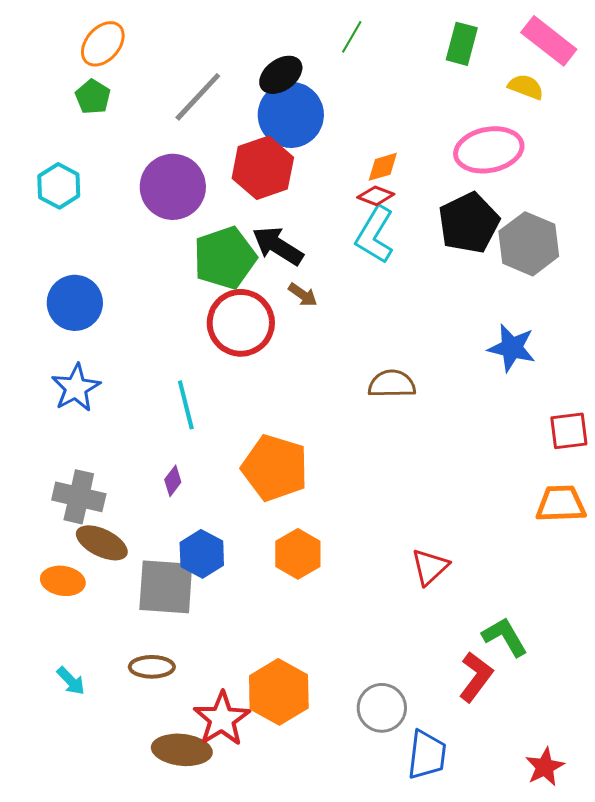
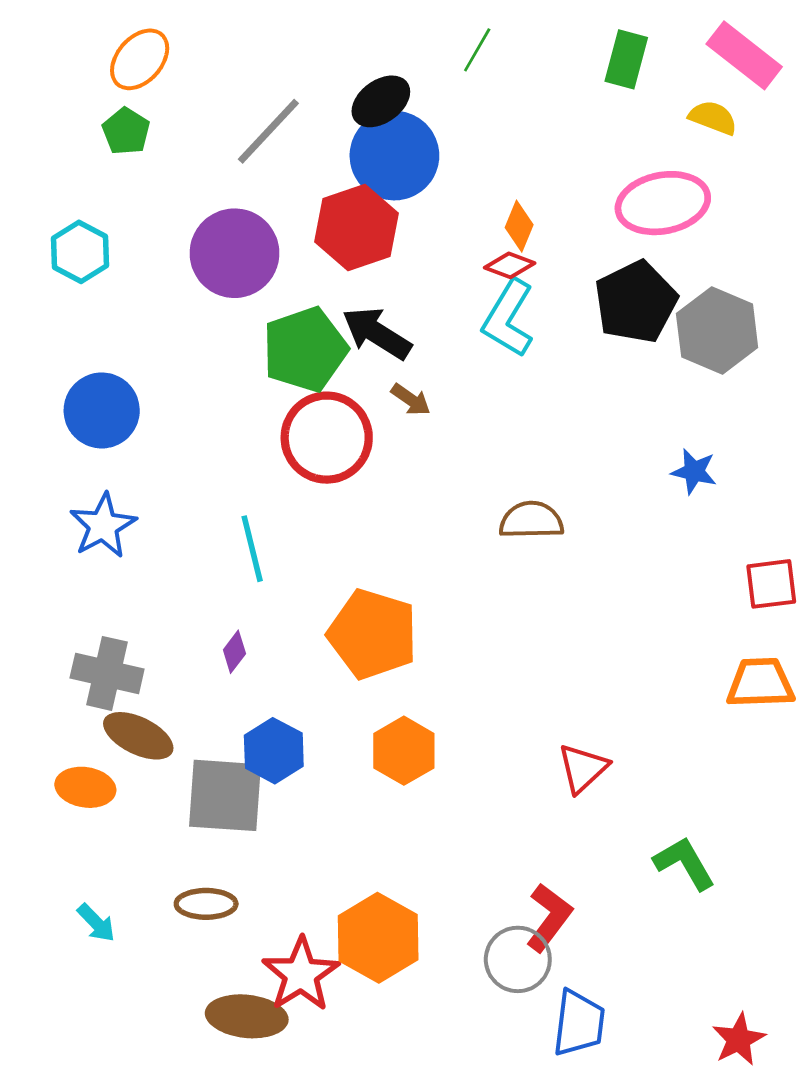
orange diamond: (383, 167) -> (519, 226), turned -51
blue star: (512, 348) -> (694, 471), size x0.7
red L-shape: (476, 677) -> (549, 917), moved

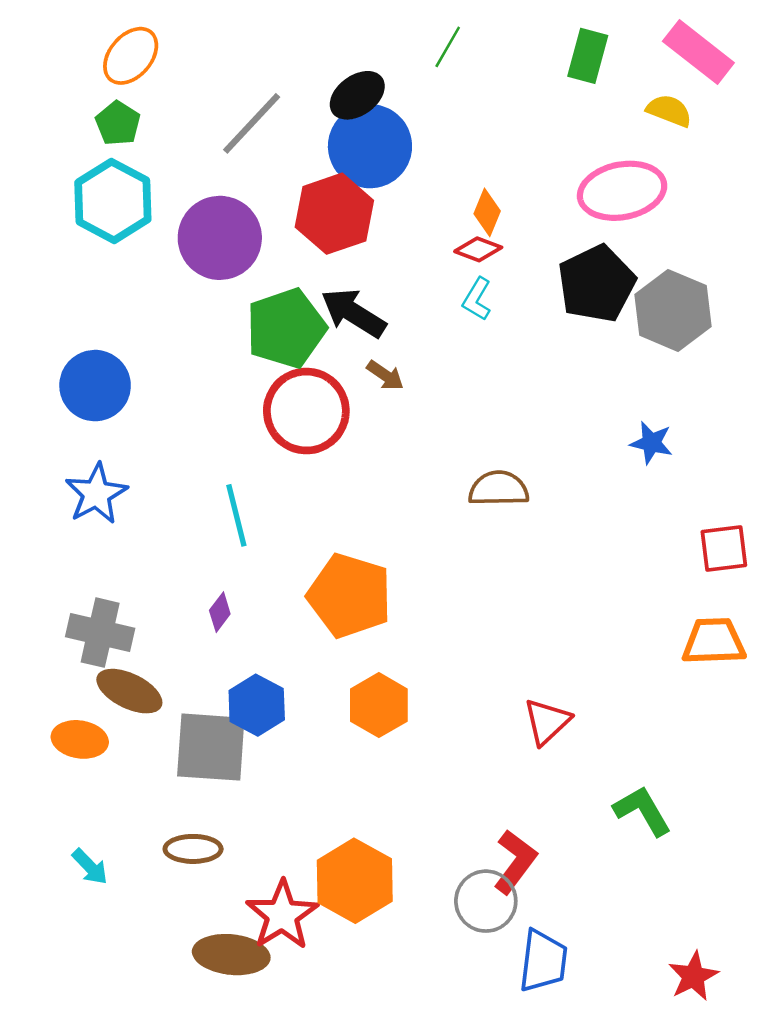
cyan hexagon: (80, 252) -> (113, 201), moved, size x1.4
cyan L-shape: (508, 318) -> (477, 299), size x0.6

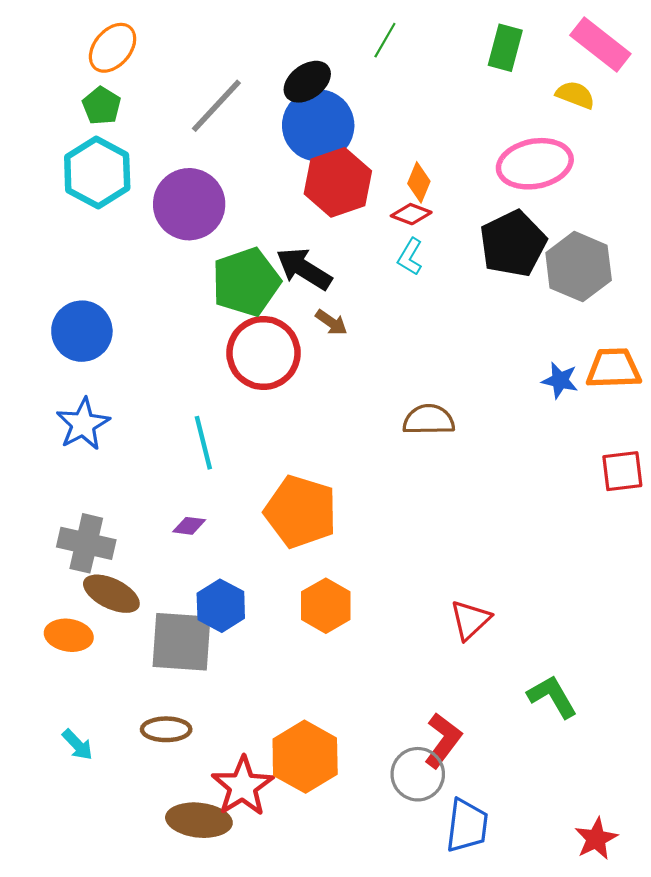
red hexagon: (334, 214) -> (338, 182), moved
purple diamond: (220, 612) -> (189, 526), turned 60
orange trapezoid: (714, 641) -> (614, 368), moved

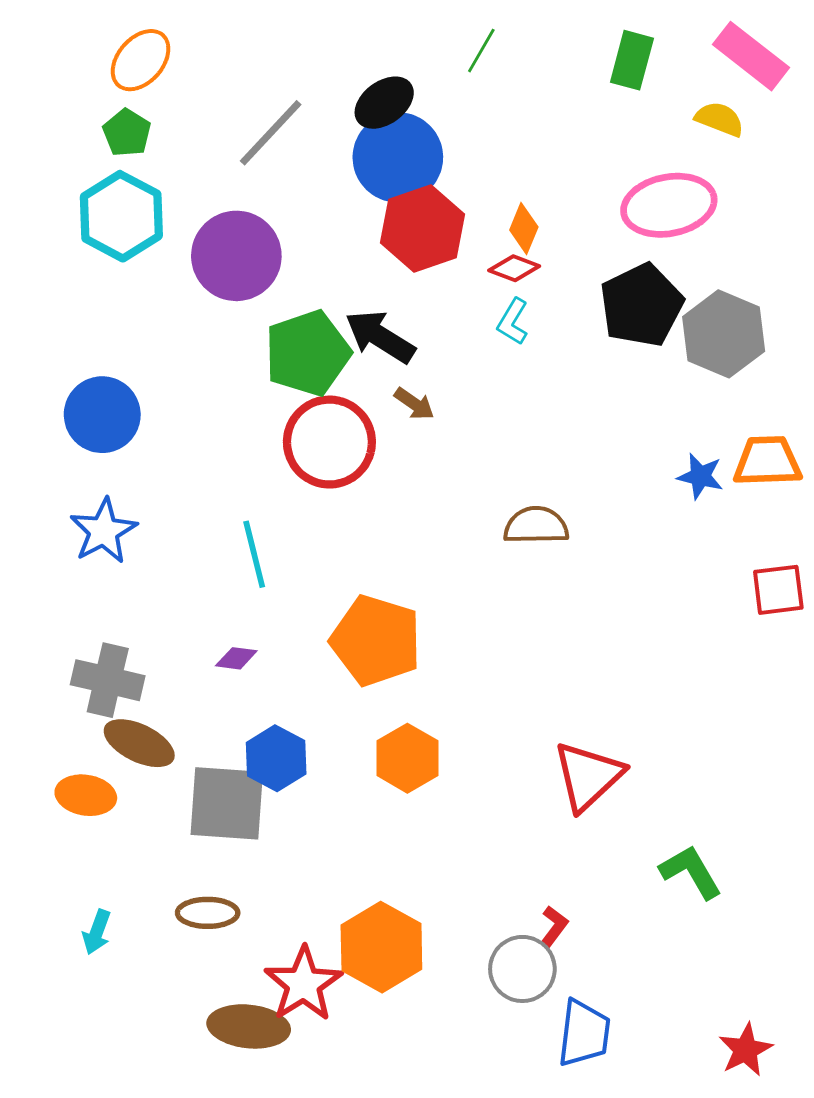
red triangle: (470, 620) -> (588, 776), size x1.4
red L-shape: (443, 740) -> (554, 927), size x0.6
cyan arrow: (78, 745) -> (97, 932), turned 64

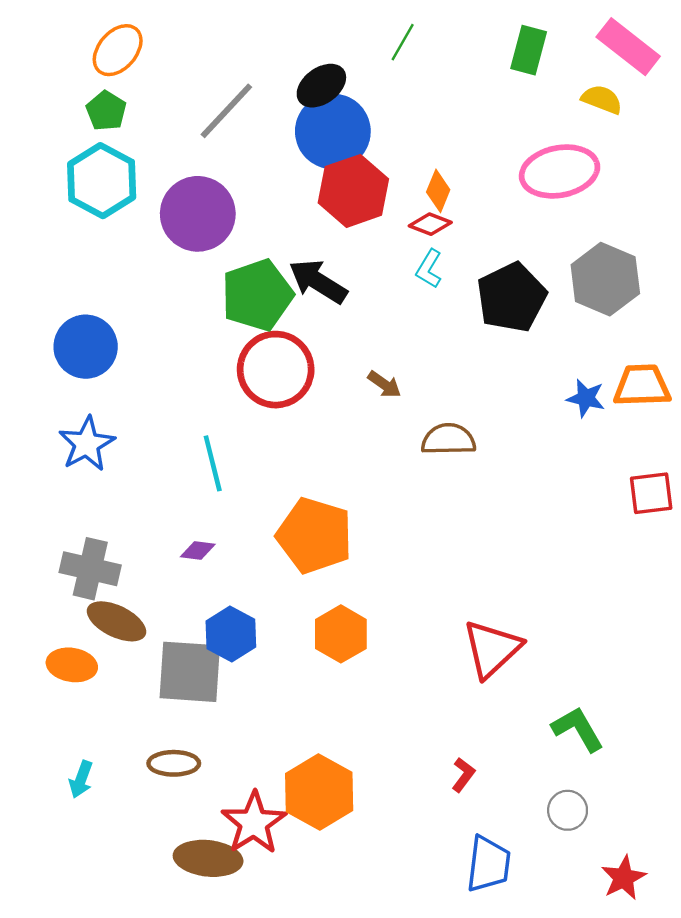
black pentagon: (641, 305) -> (511, 297), moved
brown arrow: (414, 404) -> (384, 384), moved
gray circle: (522, 969) -> (568, 810), moved, size x0.7

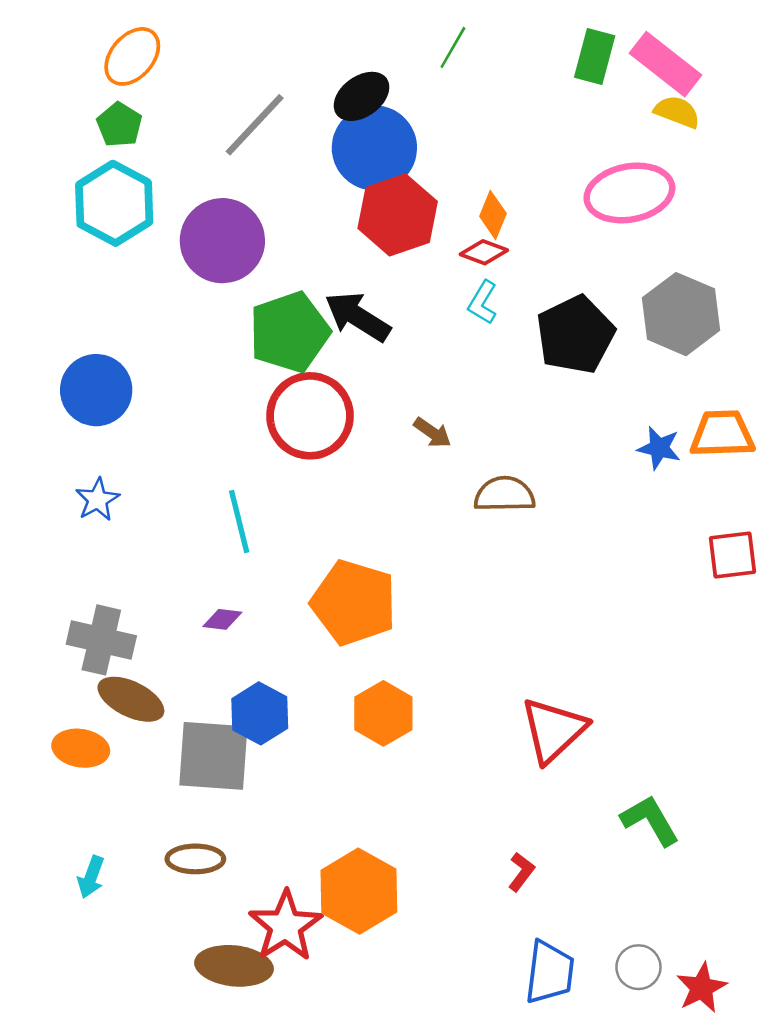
pink rectangle: (628, 47) -> (666, 64), moved
blue star: (87, 444) -> (97, 500), size x0.7
gray circle: (568, 810) -> (638, 967), moved

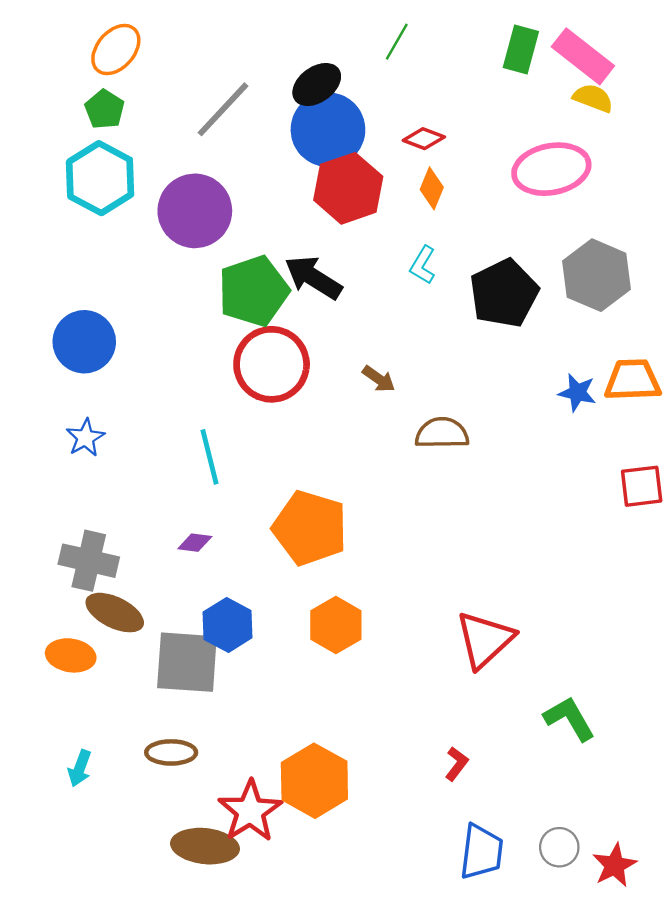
red diamond: (484, 252) -> (424, 139), moved

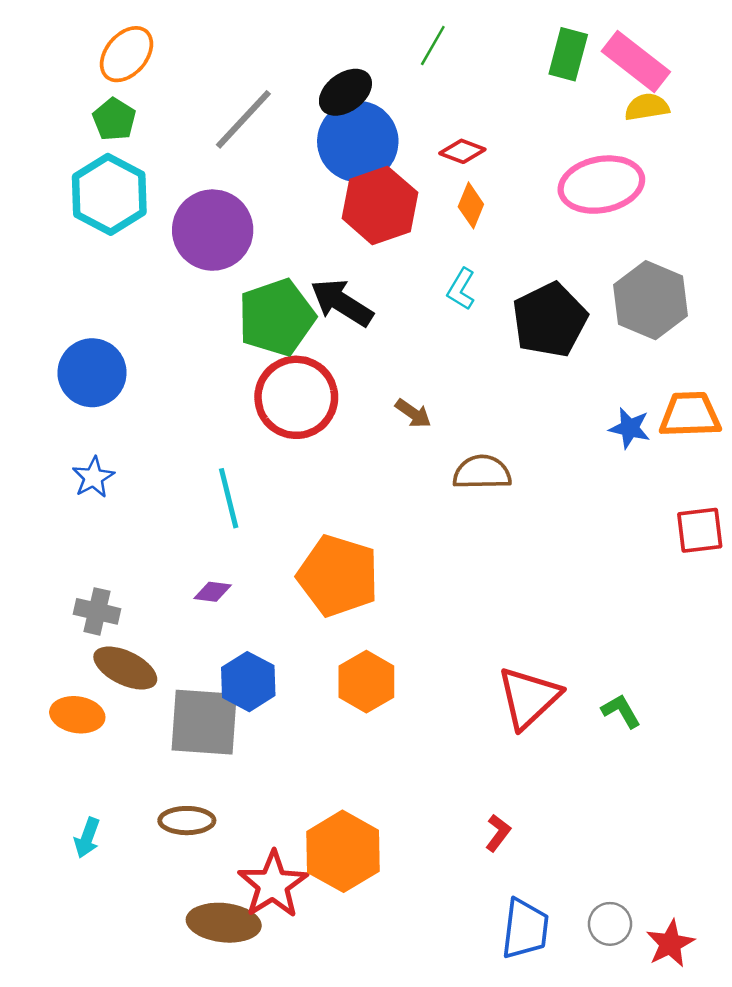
yellow semicircle: (593, 98) -> (647, 107), turned -30
gray cross: (89, 561) -> (97, 611), size x0.7
green L-shape: (569, 719) -> (621, 711), moved, size x0.7

